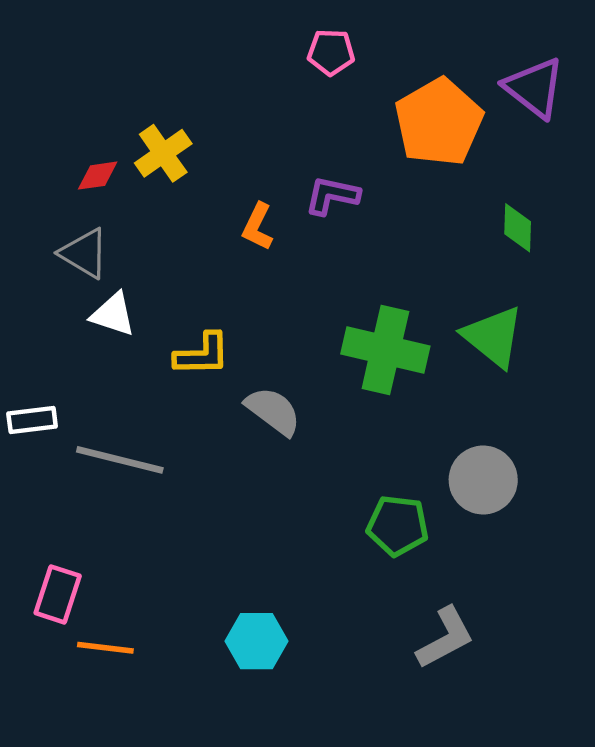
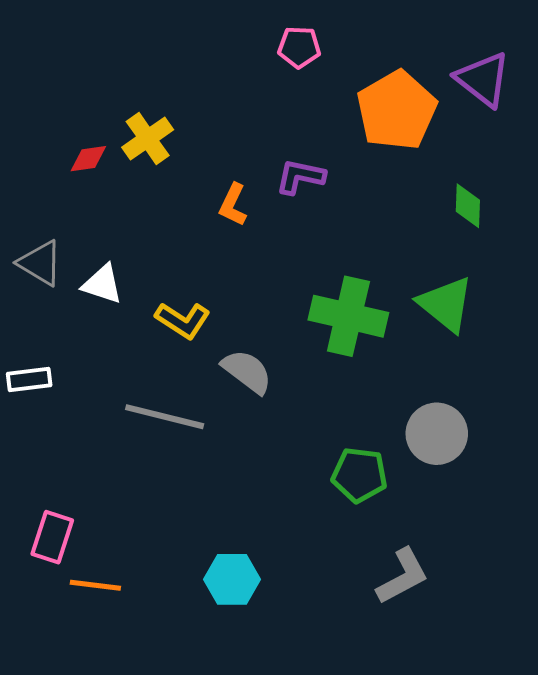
gray triangle: (84, 253) -> (40, 263), moved
yellow L-shape: (202, 354) -> (183, 320), turned 34
gray line: (120, 460) -> (165, 417), moved

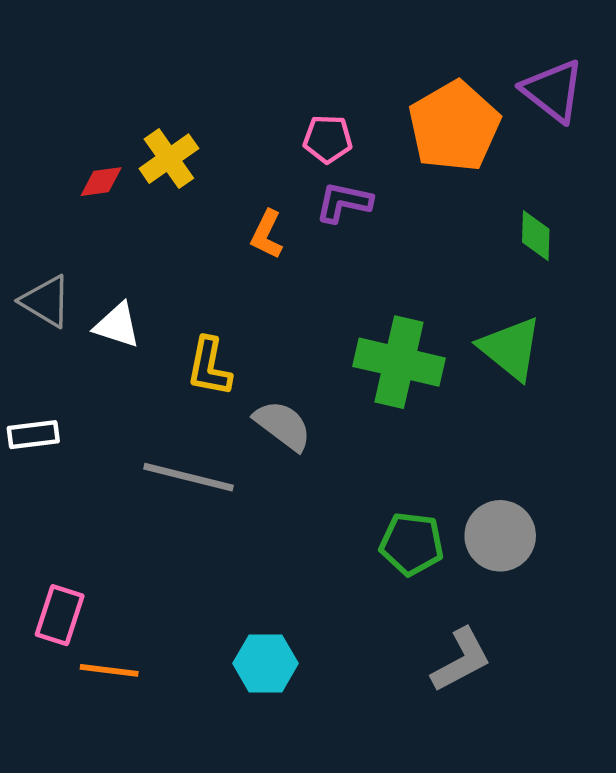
pink pentagon: (299, 47) -> (328, 139), moved
yellow L-shape: (183, 320) -> (209, 367), turned 68
gray circle: (437, 434) -> (500, 536), moved

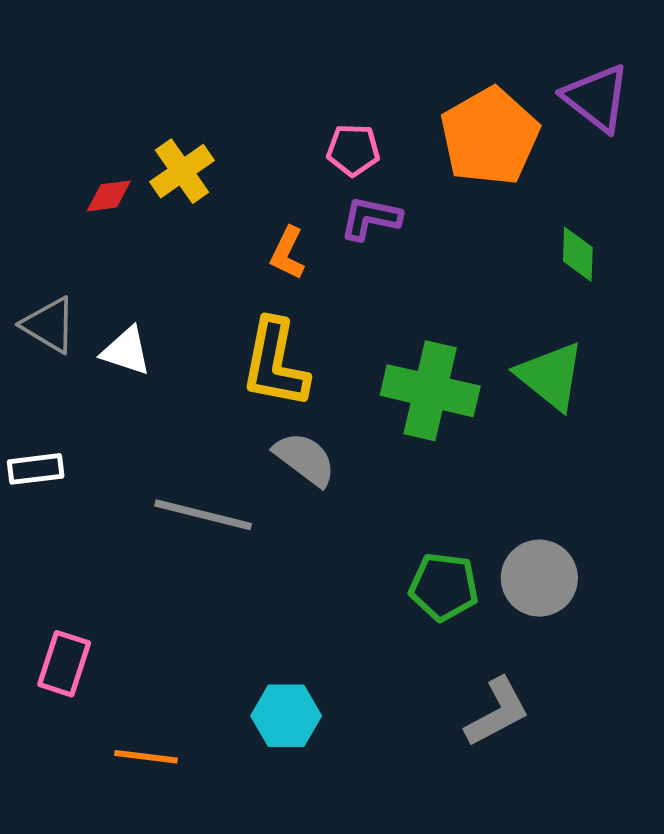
yellow L-shape: (209, 367) -> (275, 363), moved, size x1.4
orange line: (109, 670) -> (146, 757), moved

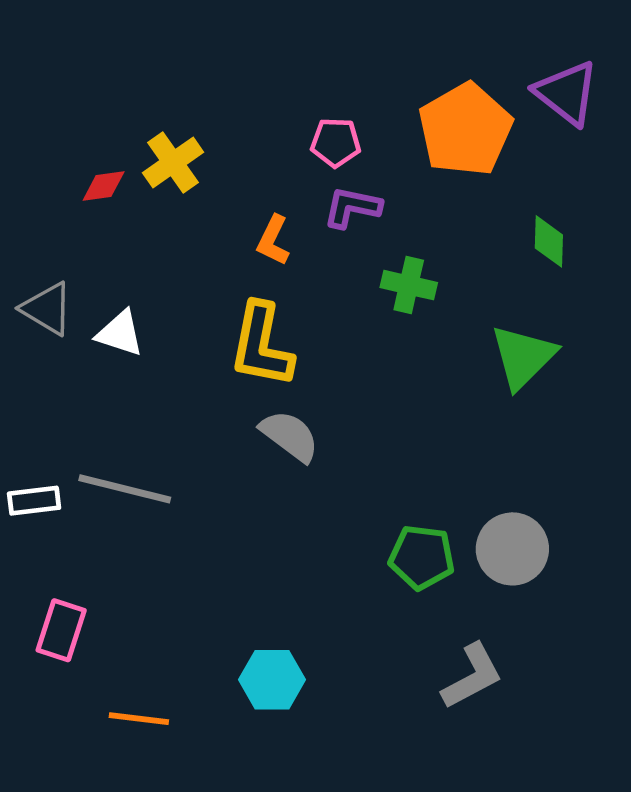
green triangle: (550, 376) -> (523, 357), turned 36
green cross: (430, 391) -> (409, 285), moved, size x0.6
white rectangle: (36, 469) -> (34, 501), moved
gray line: (203, 515) -> (125, 489), moved

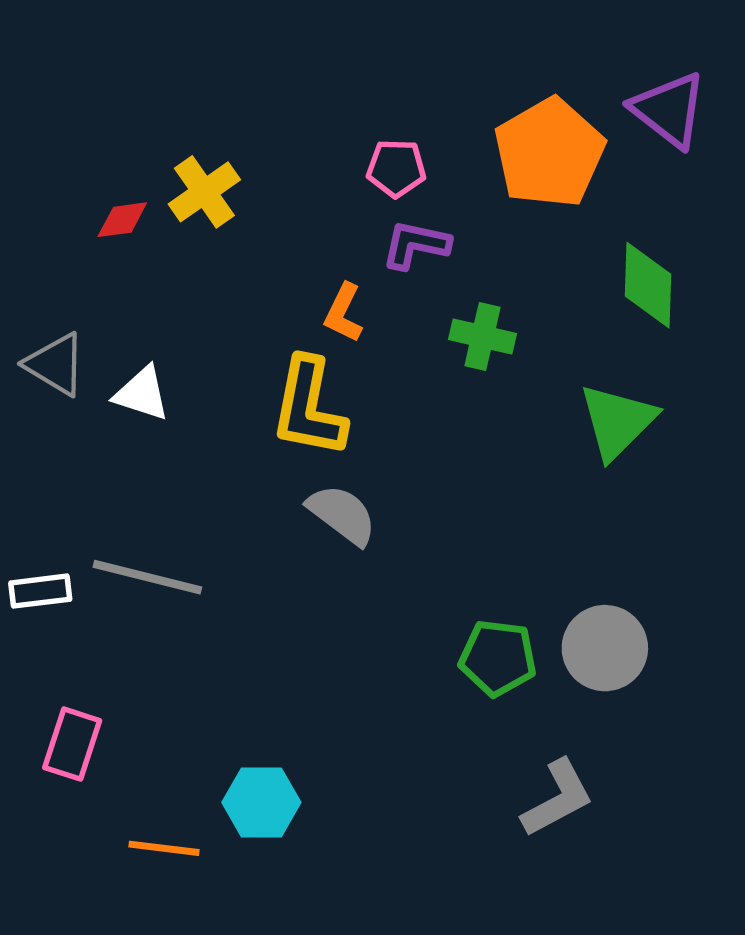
orange L-shape: (273, 240) -> (343, 313), moved
green diamond: (549, 241) -> (648, 285), size x1.4
cyan hexagon: (272, 680) -> (261, 802), moved

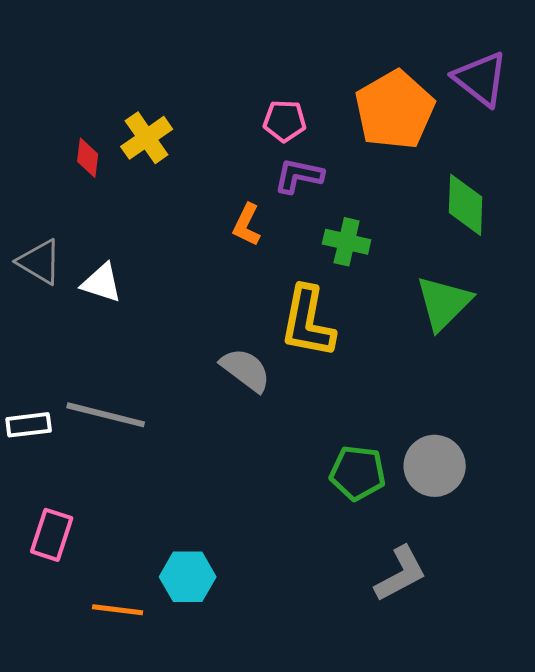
red diamond: (122, 220) -> (88, 158), turned -75
yellow L-shape: (309, 407) -> (308, 322), moved

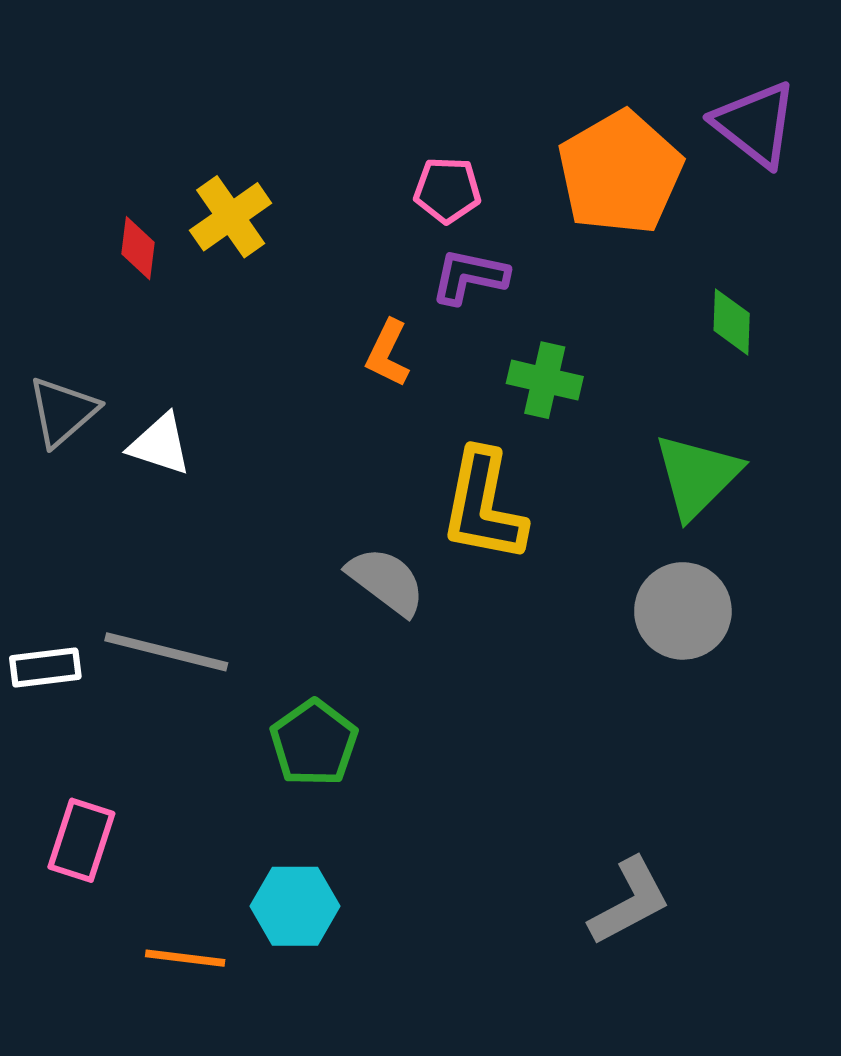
green diamond: (466, 205) -> (732, 322), size x0.7
gray triangle: (40, 262) -> (63, 411), turned 48
gray circle: (435, 466) -> (683, 611), moved
green pentagon: (358, 473) -> (314, 743), moved, turned 30

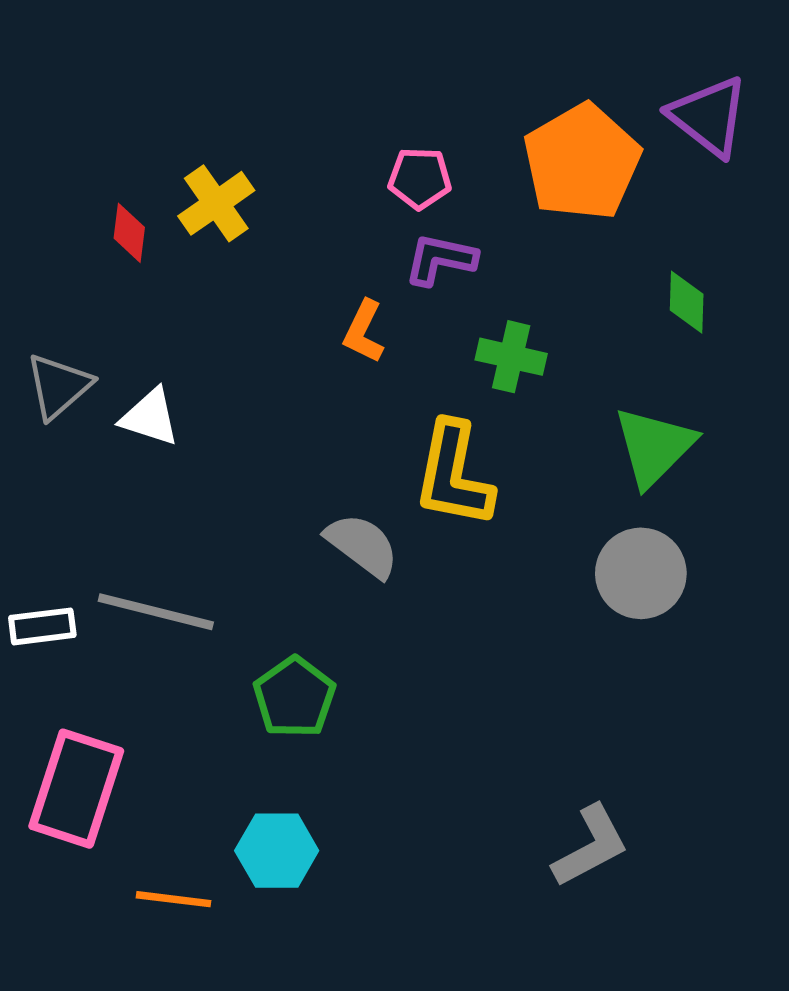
pink rectangle: (81, 840) -> (76, 789), size x1.5

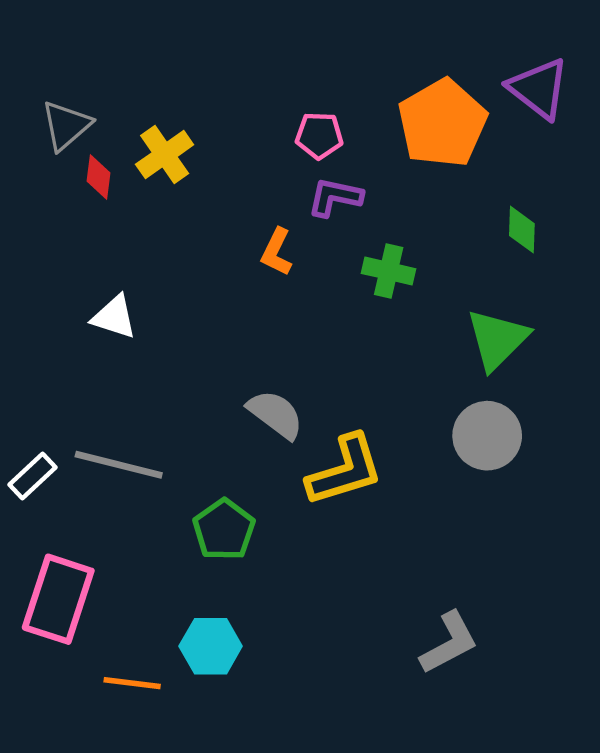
gray triangle: (59, 386) -> (66, 125), moved
yellow L-shape: (454, 475) -> (345, 470), moved, turned -118
white rectangle: (42, 626) -> (32, 476), turned -36

